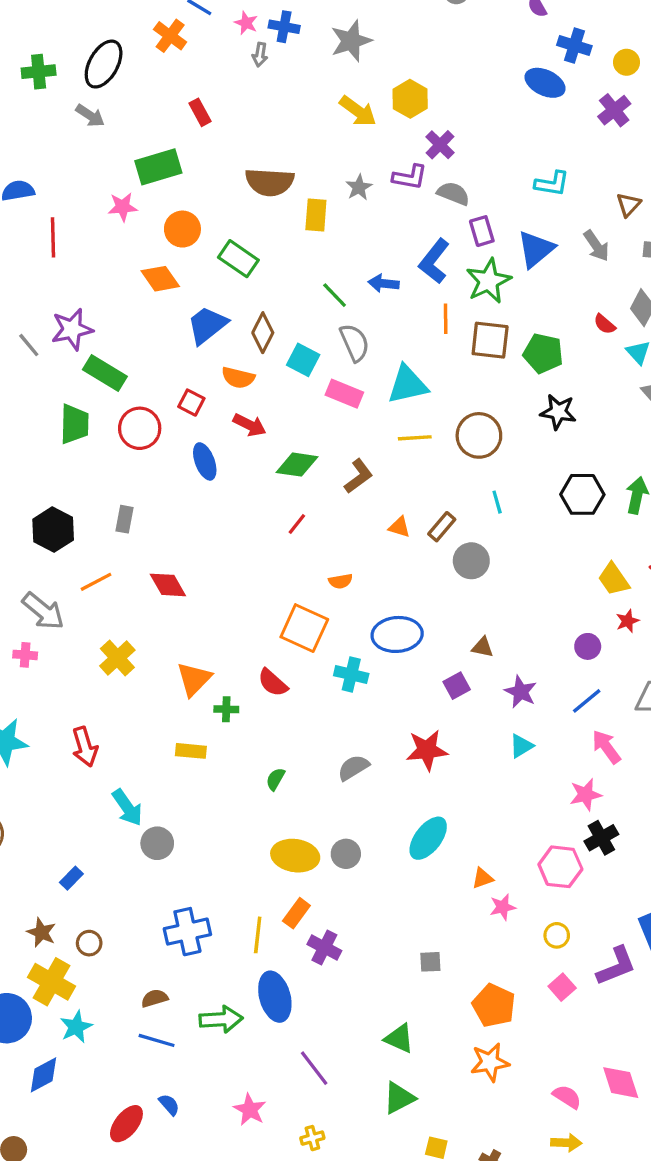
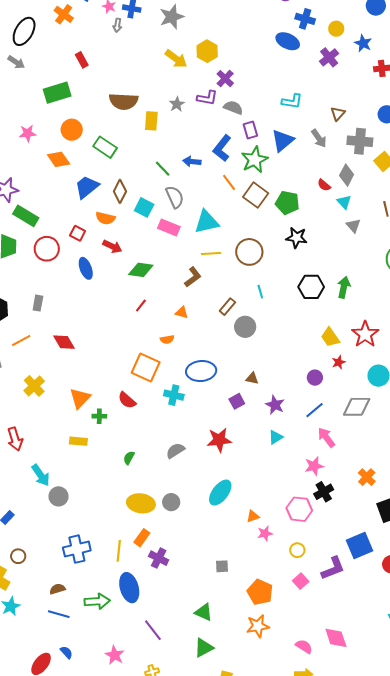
pink star: (123, 207) -> (28, 133), moved
orange line: (446, 319) -> (229, 182), turned -36
brown square: (490, 340) -> (256, 195), turned 30
brown L-shape: (358, 476) -> (193, 277), moved
orange triangle: (399, 527) -> (182, 312), moved

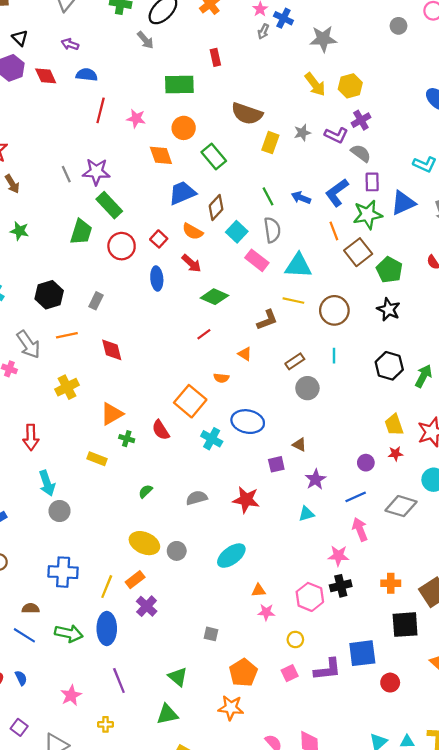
orange cross: (367, 477) -> (391, 583), turned 30

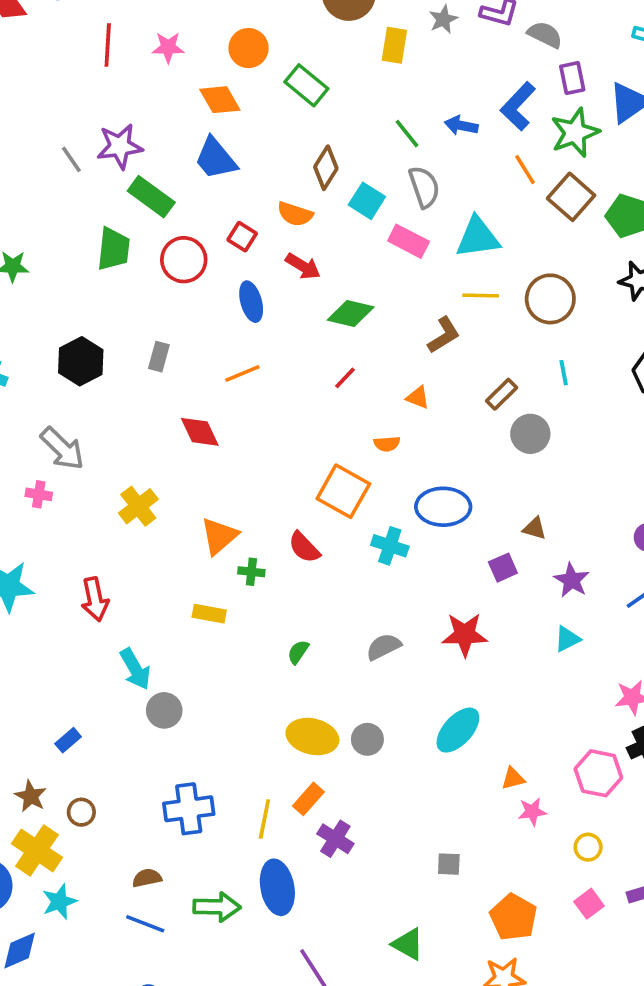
blue trapezoid: (182, 193) -> (216, 158), moved, turned -96
orange line: (67, 335) -> (242, 374), moved

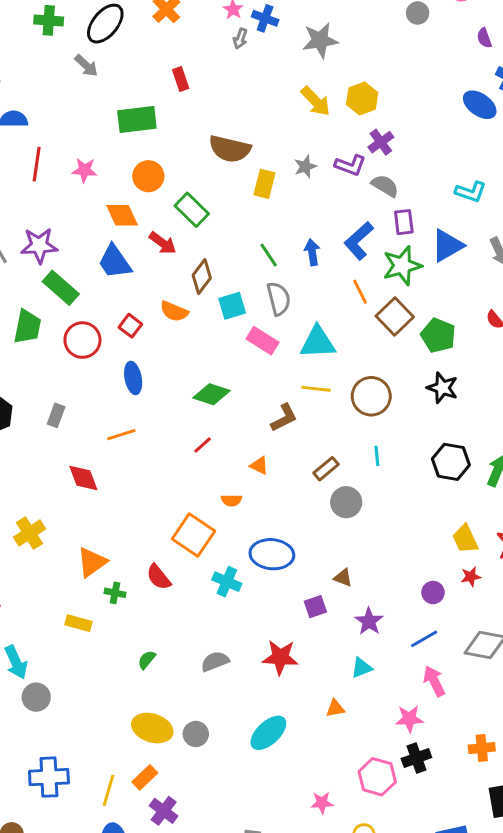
blue arrow: (461, 126) -> (312, 252), turned 65
cyan square: (367, 201) -> (232, 306), turned 36
red arrow: (303, 266) -> (163, 243), moved
orange triangle: (513, 778) -> (335, 708), moved

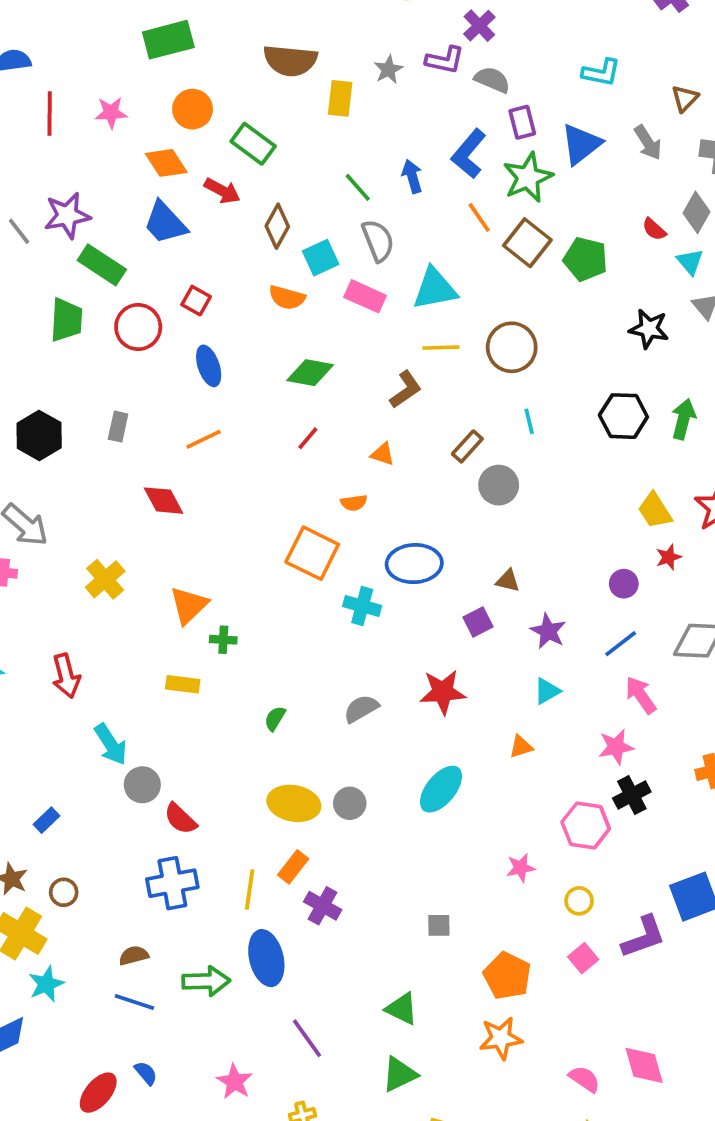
orange semicircle: (174, 311) -> (287, 298), moved
black star: (442, 388) -> (649, 329), moved
red semicircle: (159, 577) -> (180, 819), moved

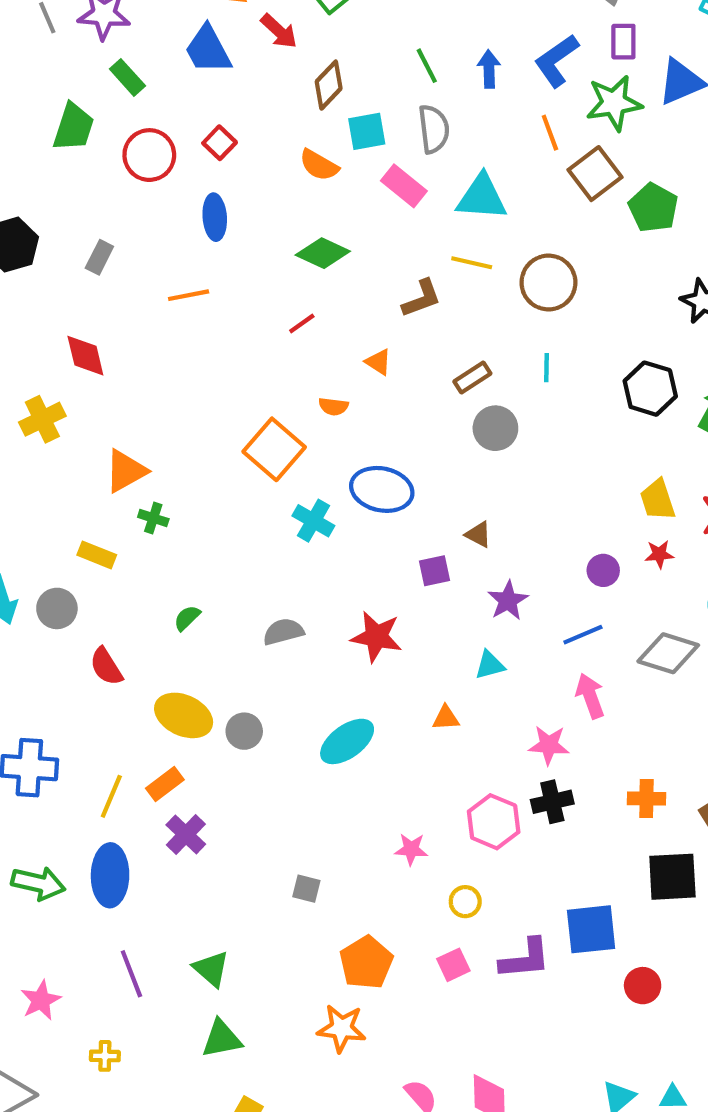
green rectangle: (102, 265) -> (127, 77), size x0.7
red diamond: (163, 501) -> (85, 356), moved
gray circle: (142, 785) -> (57, 608), moved
red semicircle: (180, 819) -> (106, 666), moved
green triangle: (402, 1009) -> (211, 969), moved

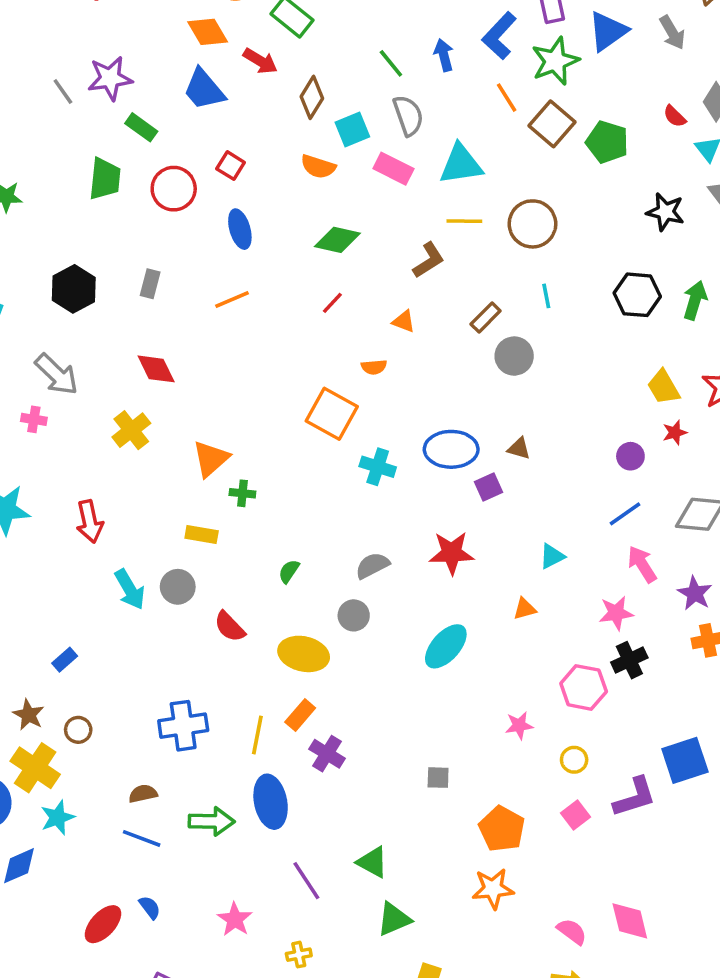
blue ellipse: (382, 489) -> (451, 449), moved
purple star: (508, 601) -> (695, 593), moved
gray circle: (244, 731) -> (354, 615), moved

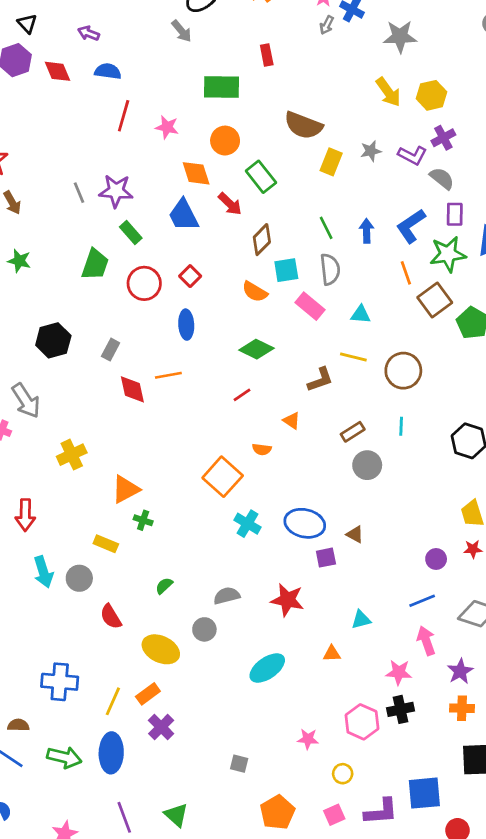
cyan triangle: (461, 164) -> (361, 314), size x0.6
red diamond: (156, 369) -> (132, 389), moved

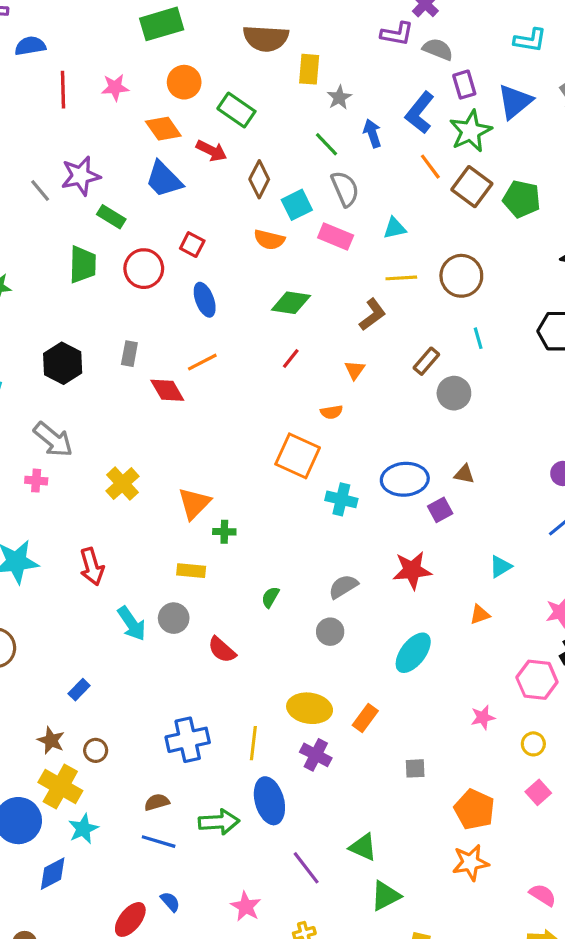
gray star: (371, 151) -> (339, 98), moved
orange triangle: (292, 421) -> (355, 370), turned 48
yellow ellipse: (161, 649) -> (310, 708), moved
orange rectangle: (148, 694) -> (365, 718), moved

